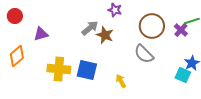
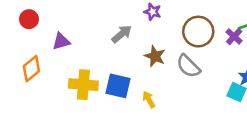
brown star: (105, 35) -> (155, 56), moved
yellow arrow: (121, 81) -> (149, 99), moved

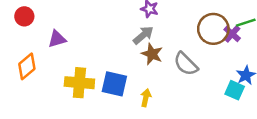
brown circle: (198, 32) -> (213, 29), moved
gray arrow: (122, 34) -> (143, 35), moved
yellow arrow: (149, 99) -> (146, 98), turned 42

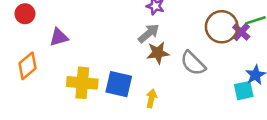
brown star: (152, 54) -> (158, 53), turned -30
cyan square: (235, 90) -> (244, 91), turned -36

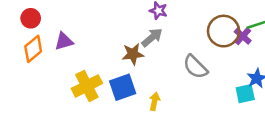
brown star: (158, 53) -> (133, 54), moved
orange diamond: (28, 66) -> (33, 49), moved
yellow cross: (82, 83) -> (87, 86), turned -32
blue square: (119, 84) -> (123, 87), turned -32

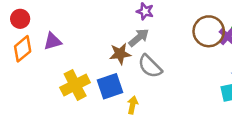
gray semicircle: (195, 67) -> (150, 66), moved
yellow arrow: (155, 101) -> (133, 105), moved

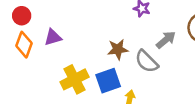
gray arrow: (139, 38) -> (166, 40), moved
orange diamond: (23, 49) -> (24, 45), turned -30

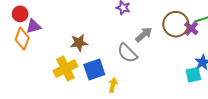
purple triangle: (53, 37) -> (33, 26), moved
brown star: (118, 49) -> (79, 43), moved

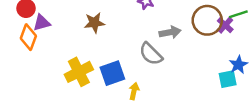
gray arrow: (144, 35) -> (170, 32), turned 30
brown star: (79, 43) -> (94, 23), moved

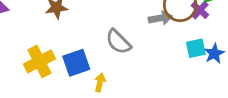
gray arrow: (170, 32) -> (160, 18), moved
cyan square: (228, 79) -> (196, 48), moved

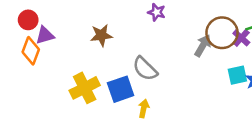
gray arrow: (160, 18) -> (203, 46), turned -50
gray semicircle: (118, 42) -> (145, 69), moved

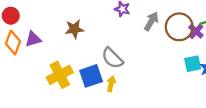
purple triangle: (45, 35) -> (33, 39), moved
gray arrow: (203, 46) -> (151, 21), moved
yellow arrow: (144, 108) -> (111, 84), moved

